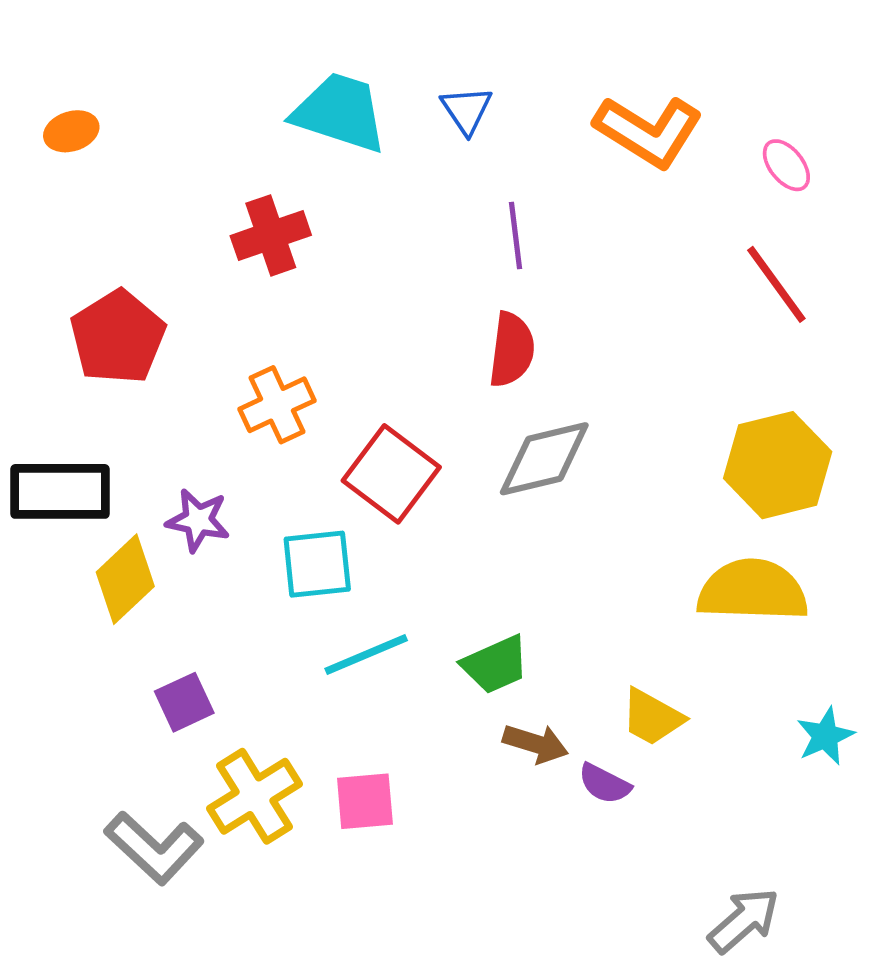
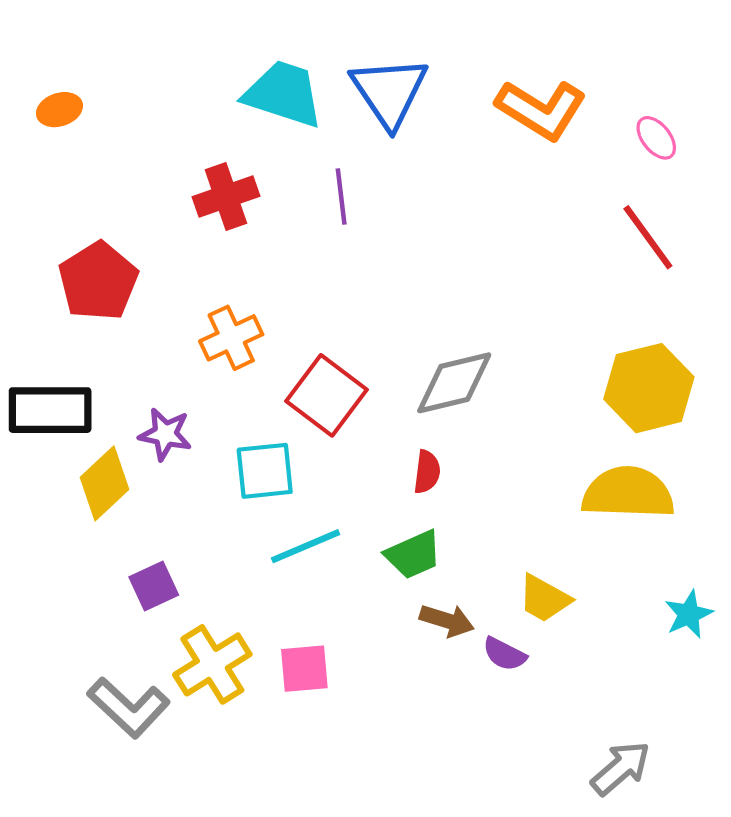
blue triangle: (467, 110) -> (389, 92), size x1.8
purple line: (515, 235) -> (341, 196), moved
red semicircle: (512, 350) -> (427, 472), moved, size x0.7

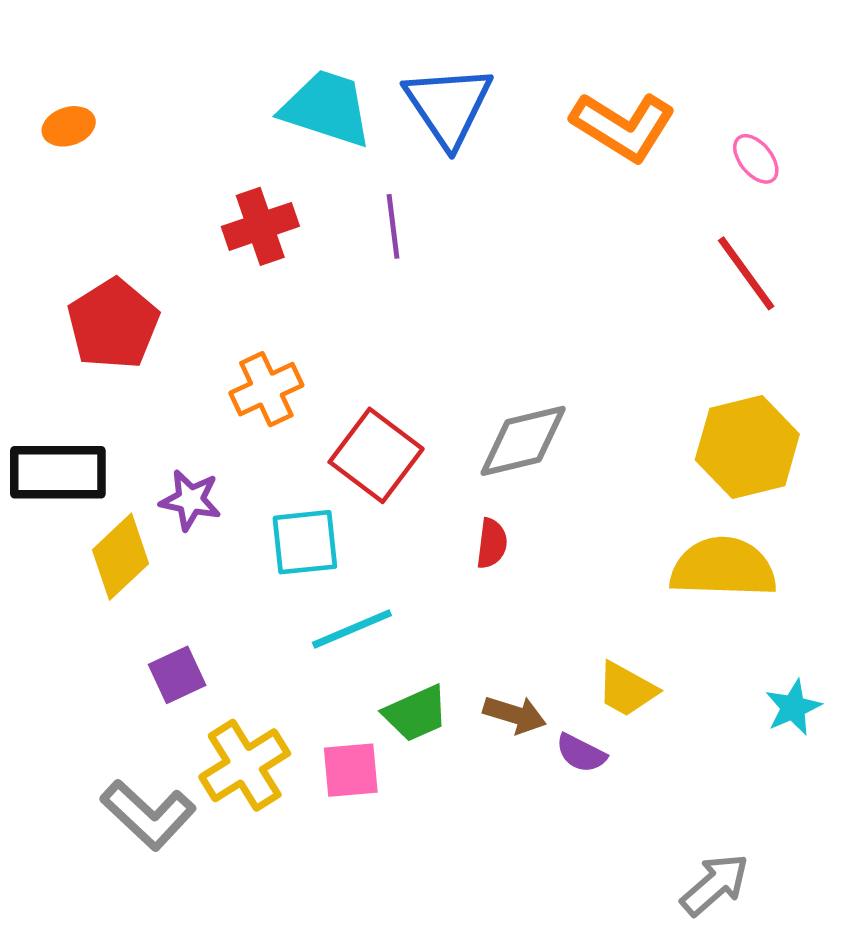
green trapezoid: (413, 555) -> (416, 713), moved

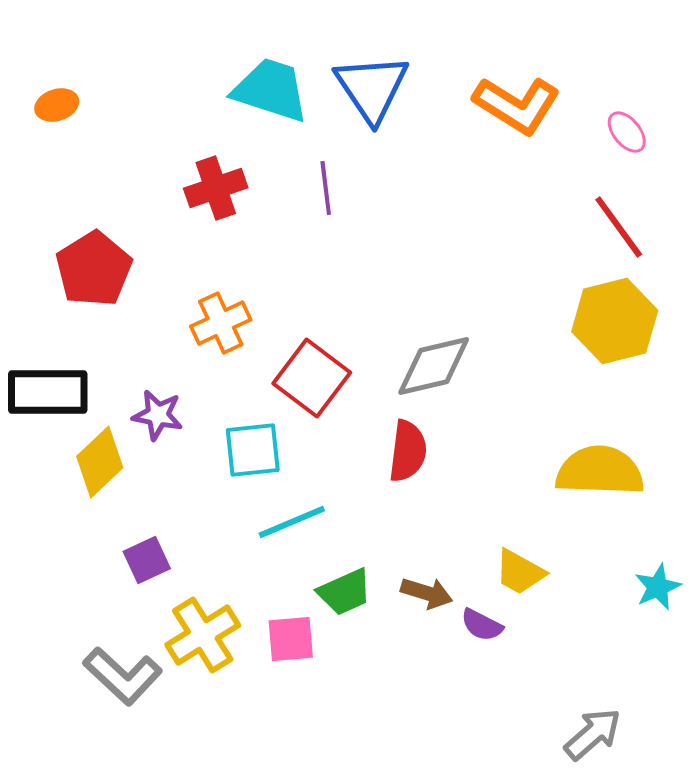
yellow hexagon: (747, 447) -> (615, 321), moved
red semicircle: (492, 543) -> (408, 451), size x1.5

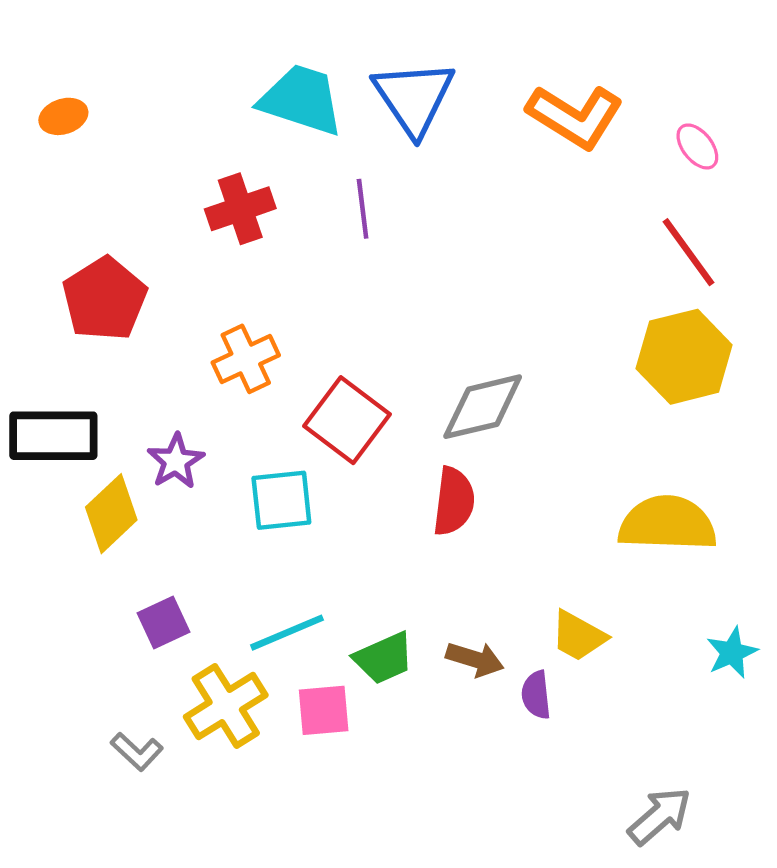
purple star: (158, 415) -> (176, 461), turned 30
cyan line: (292, 522) -> (287, 633), moved
purple semicircle: (482, 625) -> (536, 695), turned 57
gray L-shape: (123, 676) -> (137, 752), size x0.6

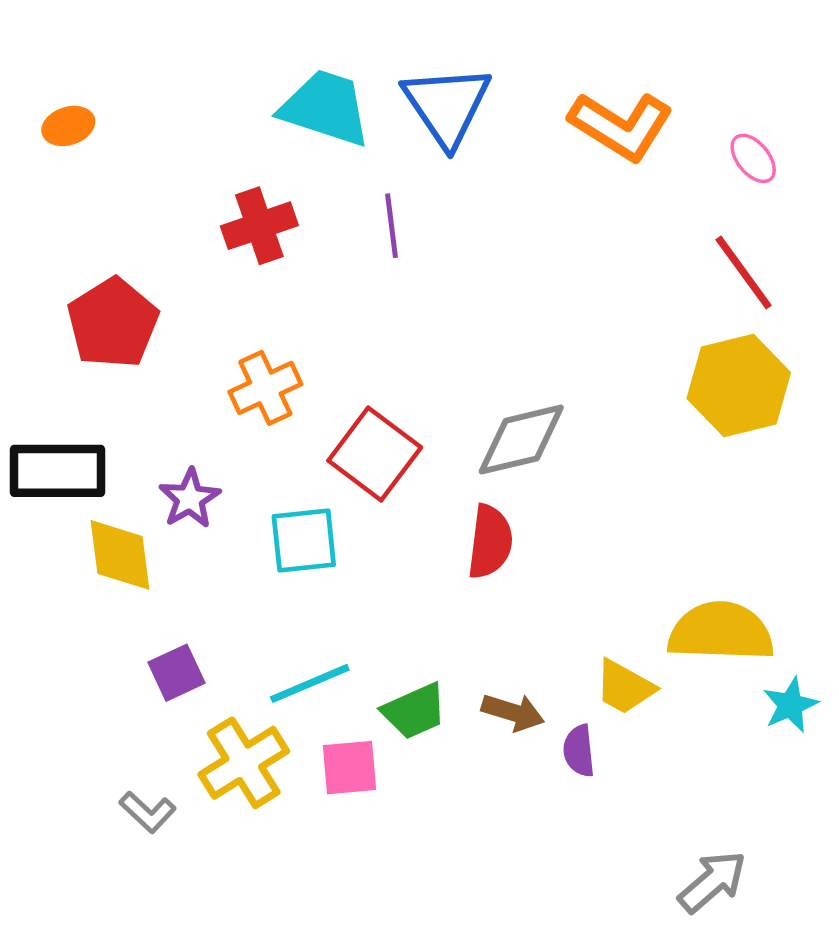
yellow diamond: (111, 514) -> (120, 555), turned -54
yellow semicircle: (667, 524) -> (721, 632), moved

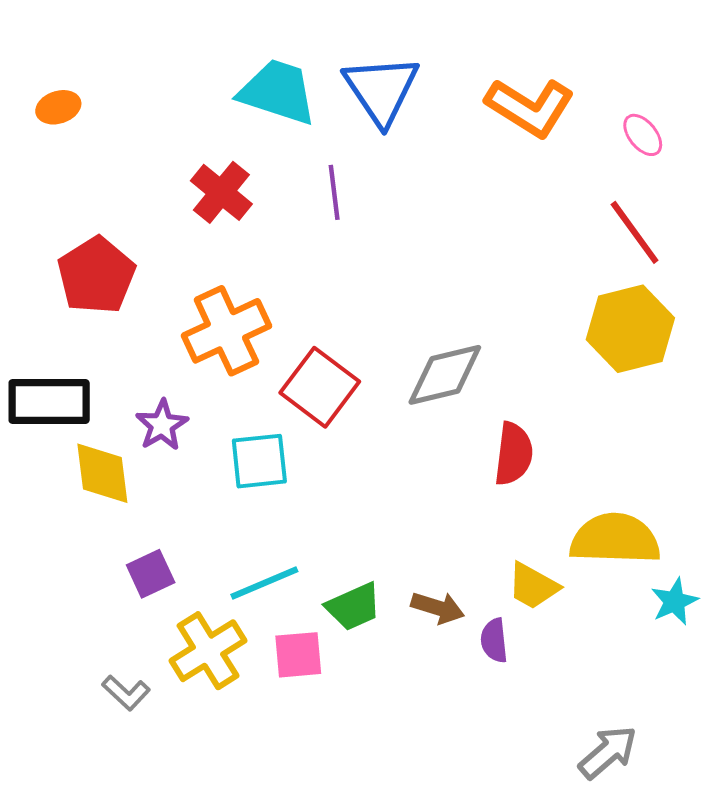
red cross: (259, 226) -> (221, 192), turned -32
orange cross: (265, 388) -> (226, 331), size x1.4
red semicircle: (490, 542) -> (514, 454), moved

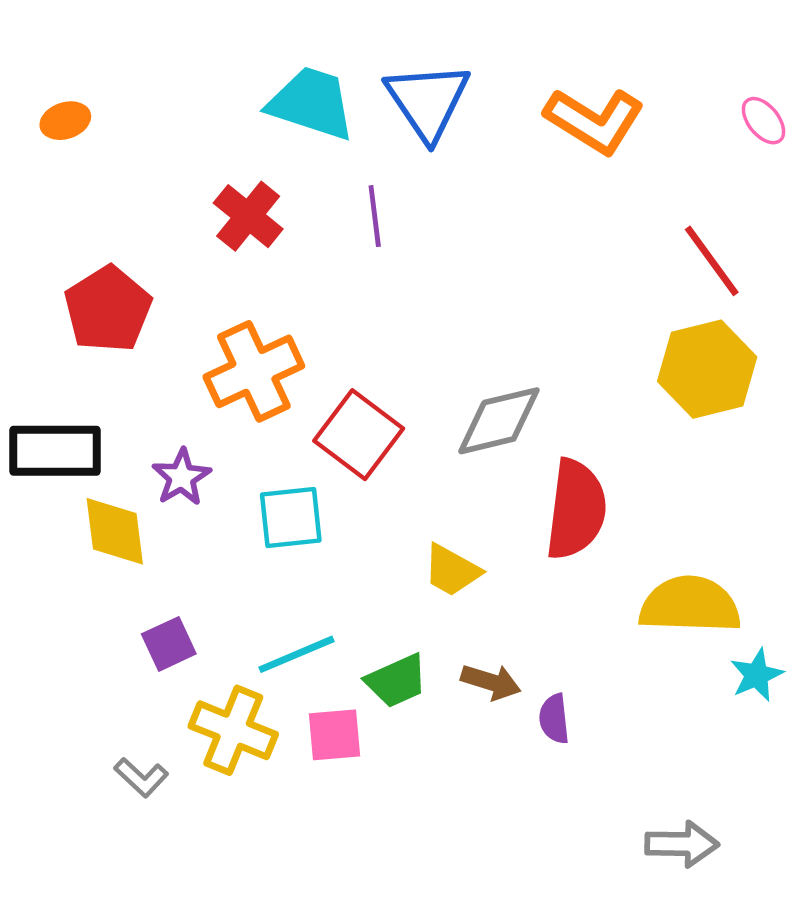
pink ellipse: (643, 135) -> (763, 121), moved
red semicircle: (514, 454) -> (576, 509), size x1.4
yellow trapezoid: (533, 586) -> (452, 570), moved
yellow cross: (208, 651) -> (233, 730), turned -36
gray arrow: (608, 752) -> (682, 844), turned 42

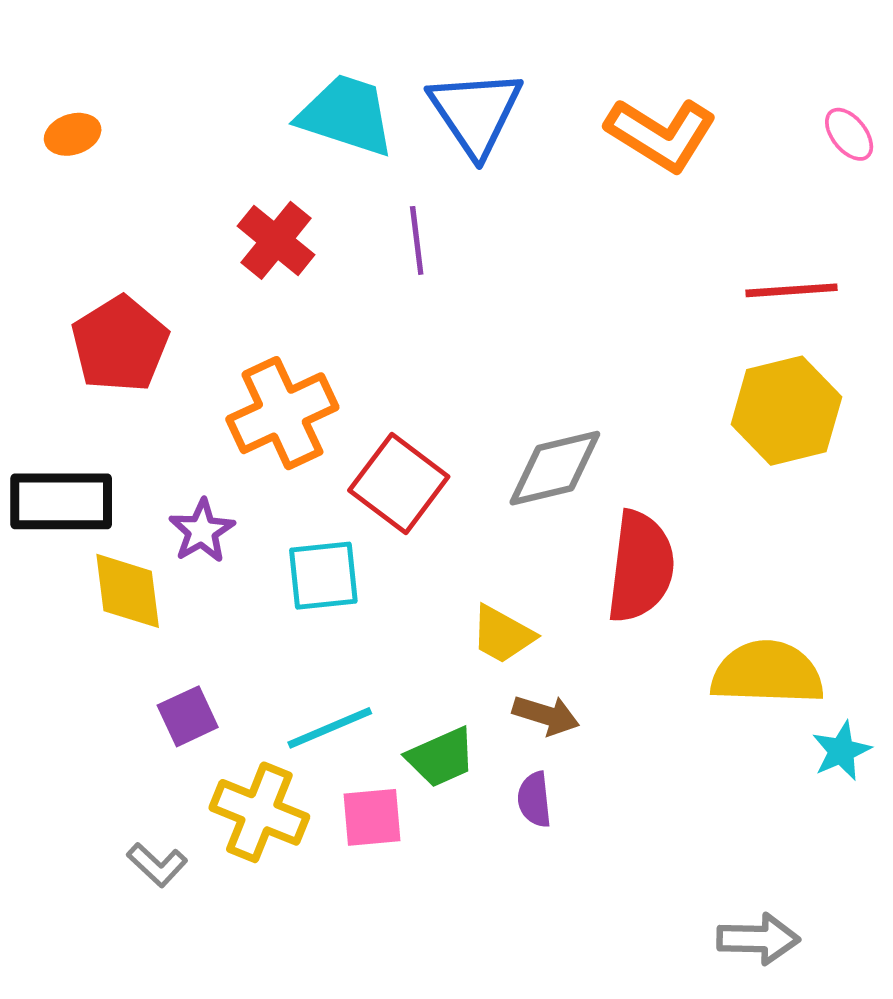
red line: (712, 261) -> (792, 290), turned -58
brown arrow: (491, 682) -> (546, 715), moved
purple semicircle: (554, 719) -> (534, 799), moved

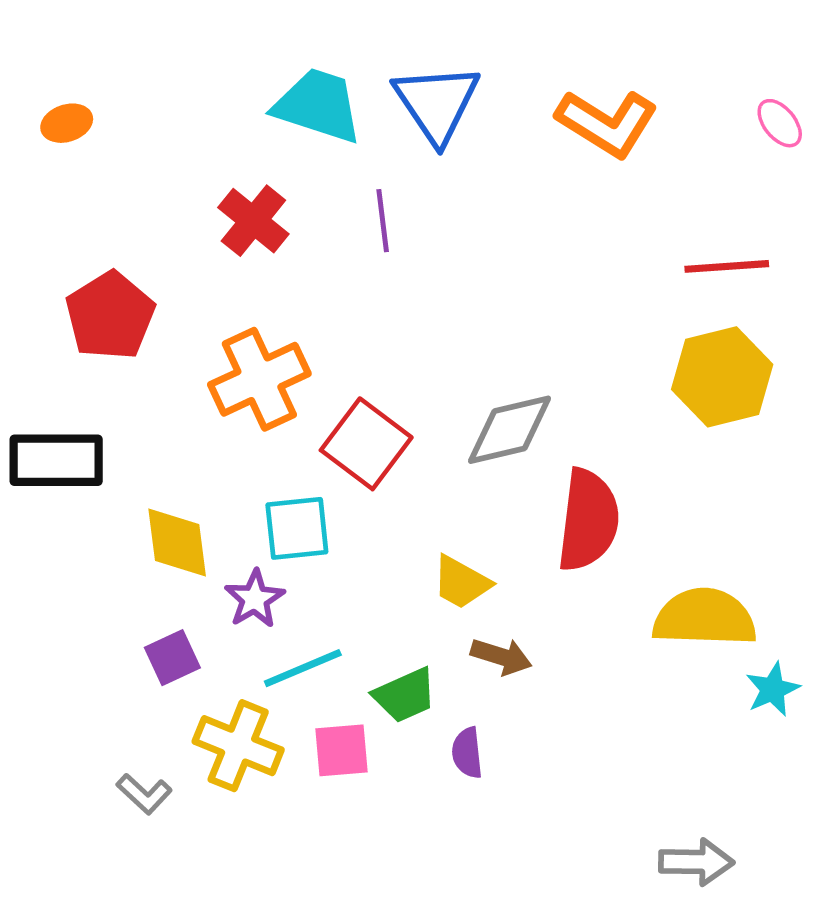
purple star: (202, 531) -> (255, 599), moved
yellow diamond: (128, 591) -> (177, 542), moved
purple semicircle: (534, 799) -> (467, 753), moved

